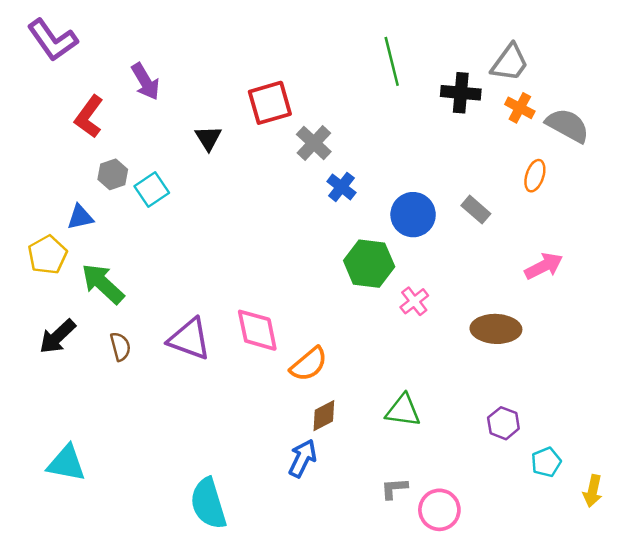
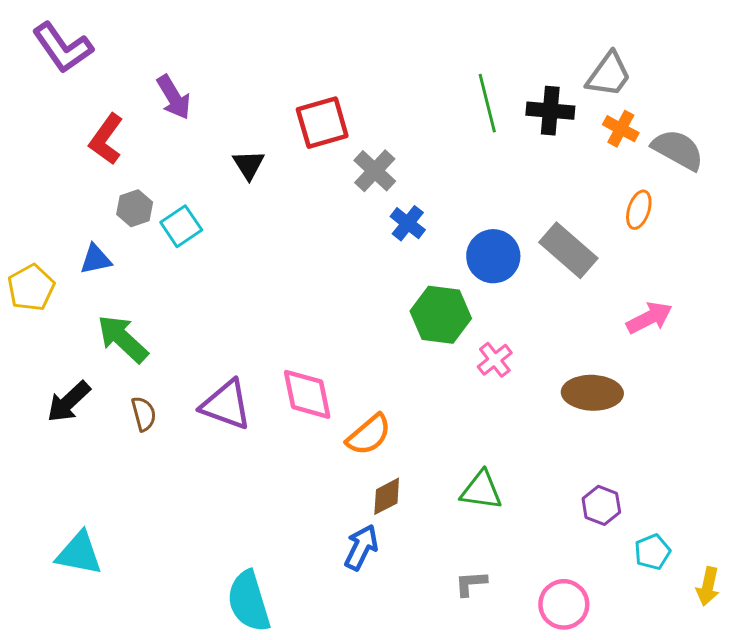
green line: (392, 61) -> (487, 103), moved
gray rectangle: (476, 210) -> (568, 250), size x1.6
yellow pentagon: (47, 255) -> (31, 288), moved
pink circle: (439, 510) -> (564, 604), moved

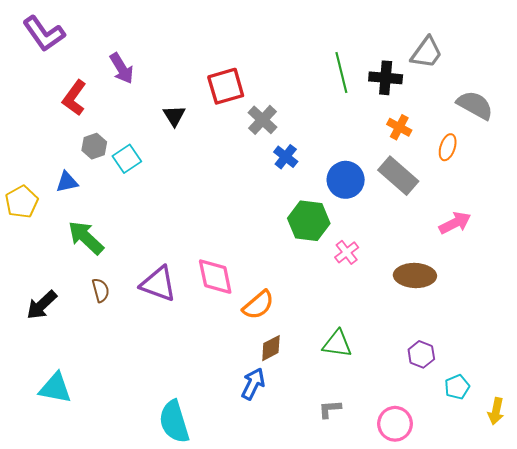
orange cross: (621, 129) -> (399, 127), moved
black arrow: (69, 402) -> (42, 305), moved

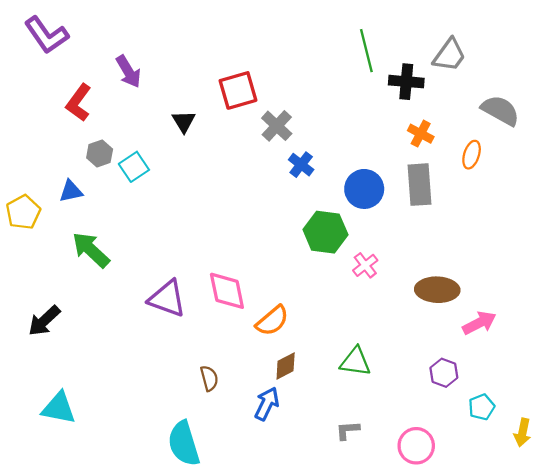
green line: (341, 73) -> (366, 51), moved
gray rectangle: (398, 176) -> (420, 185), turned 45
pink arrow: (455, 223) -> (479, 323), moved
brown semicircle: (101, 290) -> (209, 378), moved

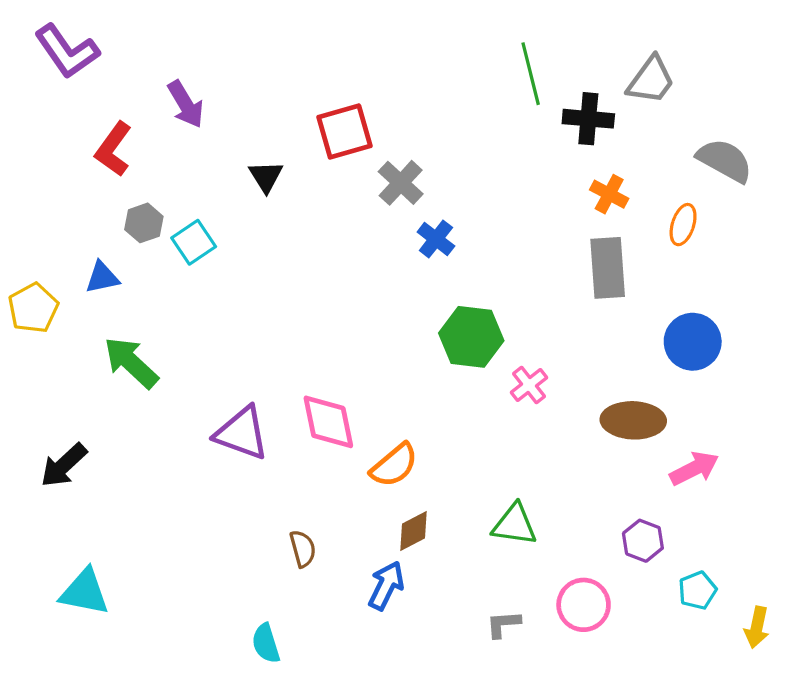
blue circle: (364, 189) -> (693, 342), moved
cyan semicircle: (184, 444) -> (266, 643), size x0.6
pink circle: (416, 446) -> (584, 605), moved

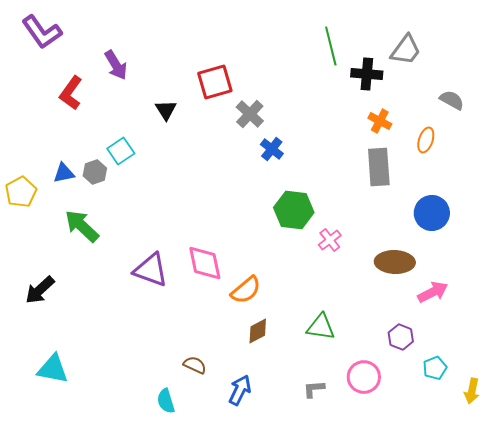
gray semicircle: (725, 160) -> (452, 100), size x0.7
gray hexagon: (144, 223) -> (95, 172), moved
brown semicircle: (303, 549) -> (195, 365), moved, turned -50
blue arrow: (386, 586) -> (240, 390), moved

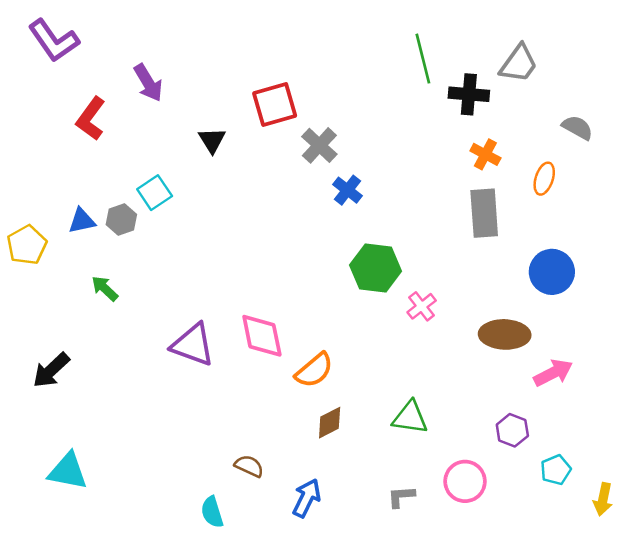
green arrow: (82, 226) -> (105, 288), size x0.6

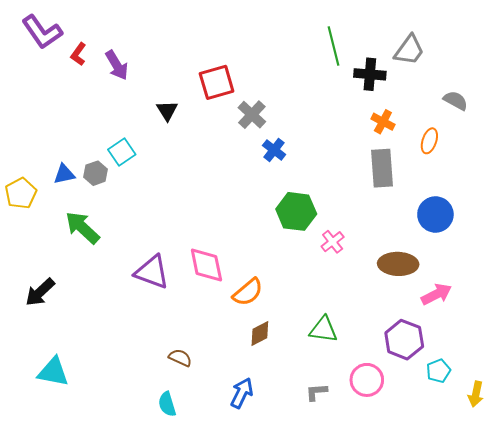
red L-shape: (91, 119) -> (78, 54), moved, size x0.7
green arrow: (105, 288) -> (82, 228), size x1.6
purple hexagon: (512, 430) -> (404, 340), size x1.5
brown semicircle: (249, 466) -> (180, 358), moved

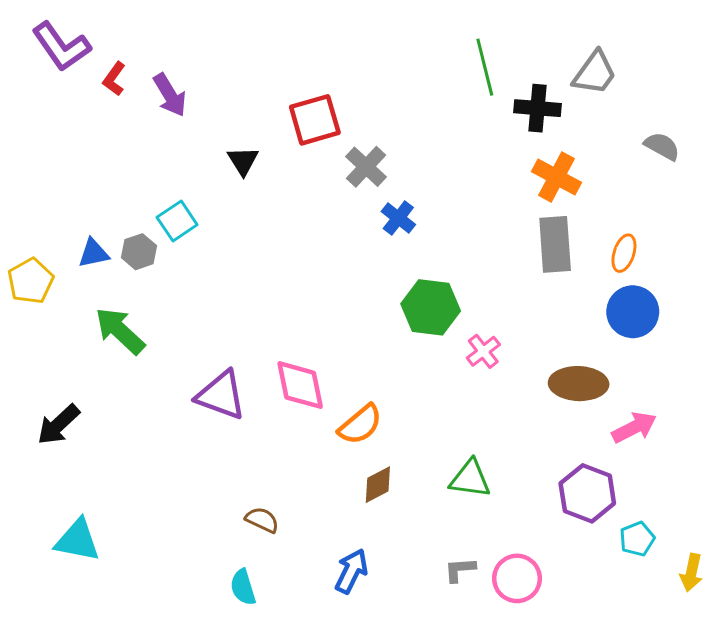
orange cross: (383, 122) -> (557, 177), size x1.4
orange ellipse: (429, 141) -> (624, 253), moved
pink circle: (367, 380) -> (517, 578), moved

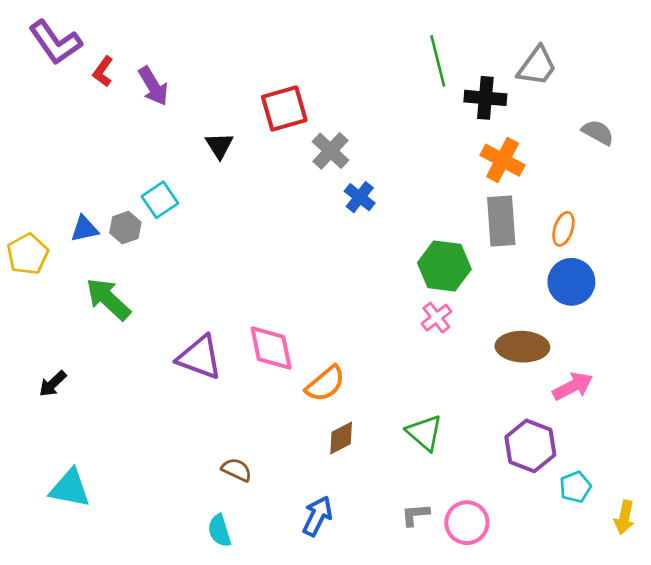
green hexagon: (431, 307) -> (444, 266), moved
black arrow: (58, 425) -> (53, 384), size x0.7
green triangle: (470, 479) -> (425, 433), turned 33

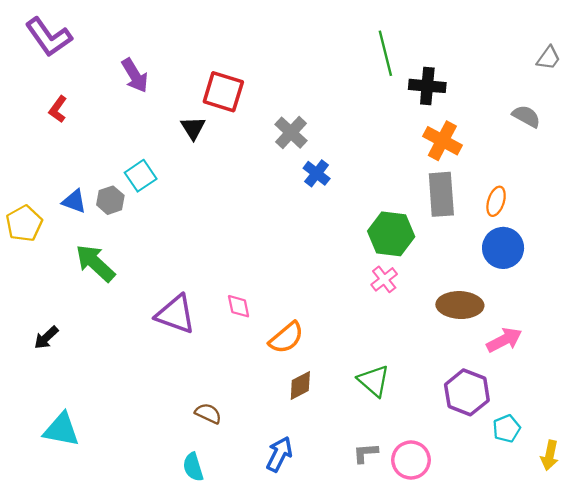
gray trapezoid: (537, 66) -> (548, 58), moved, size x0.7
red L-shape: (103, 71) -> (58, 109), moved
red square: (284, 108) -> (223, 92), moved, turned 33
blue triangle: (84, 229) -> (74, 201), turned 32
pink diamond: (271, 348) -> (239, 306), size x0.6

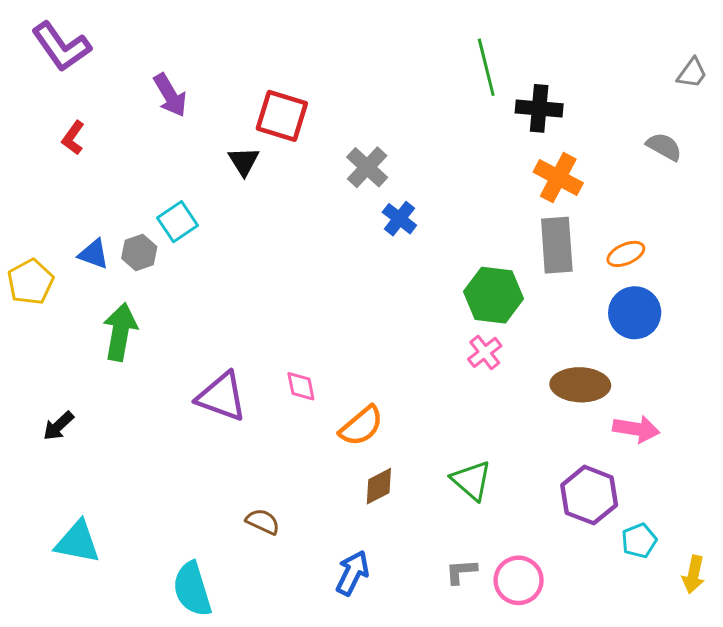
orange ellipse: (496, 201) -> (626, 254), turned 48
green arrow: (95, 263) -> (120, 332), turned 57
pink arrow: (504, 340) -> (636, 429), turned 36
cyan semicircle: (193, 467) -> (192, 589), moved, size x1.5

